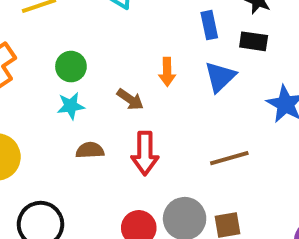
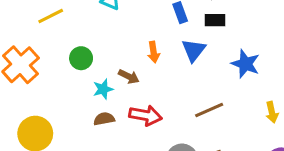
cyan star: (71, 106) -> (103, 89), moved
red arrow: (145, 153) -> (145, 115), turned -72

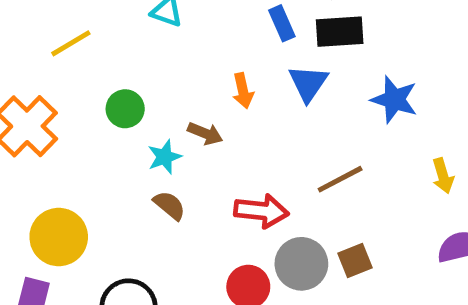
black rectangle: (215, 20) -> (340, 32), size x1.4
red arrow: (145, 115) -> (261, 211), moved
brown semicircle: (104, 119) -> (169, 205), turned 54

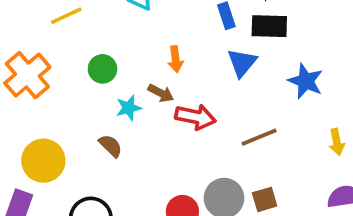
orange arrow: (243, 91) -> (176, 59), moved
brown semicircle: (169, 205) -> (111, 146), moved
red arrow: (261, 211) -> (195, 117), moved

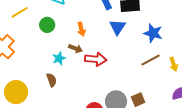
green circle: (102, 69) -> (47, 25), moved
brown line: (259, 137) -> (151, 60), moved
brown semicircle: (111, 146) -> (51, 80), turned 32

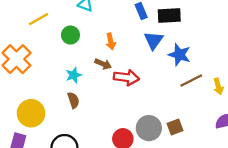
blue star: (153, 33) -> (179, 55), moved
cyan star: (59, 58) -> (74, 75), moved

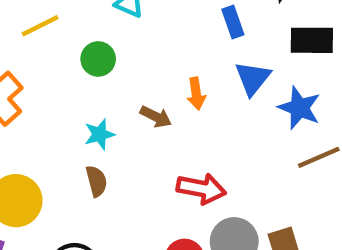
black rectangle: (169, 16) -> (312, 40), moved
orange arrow: (111, 41) -> (196, 94), moved
red arrow: (126, 77) -> (201, 189), moved

